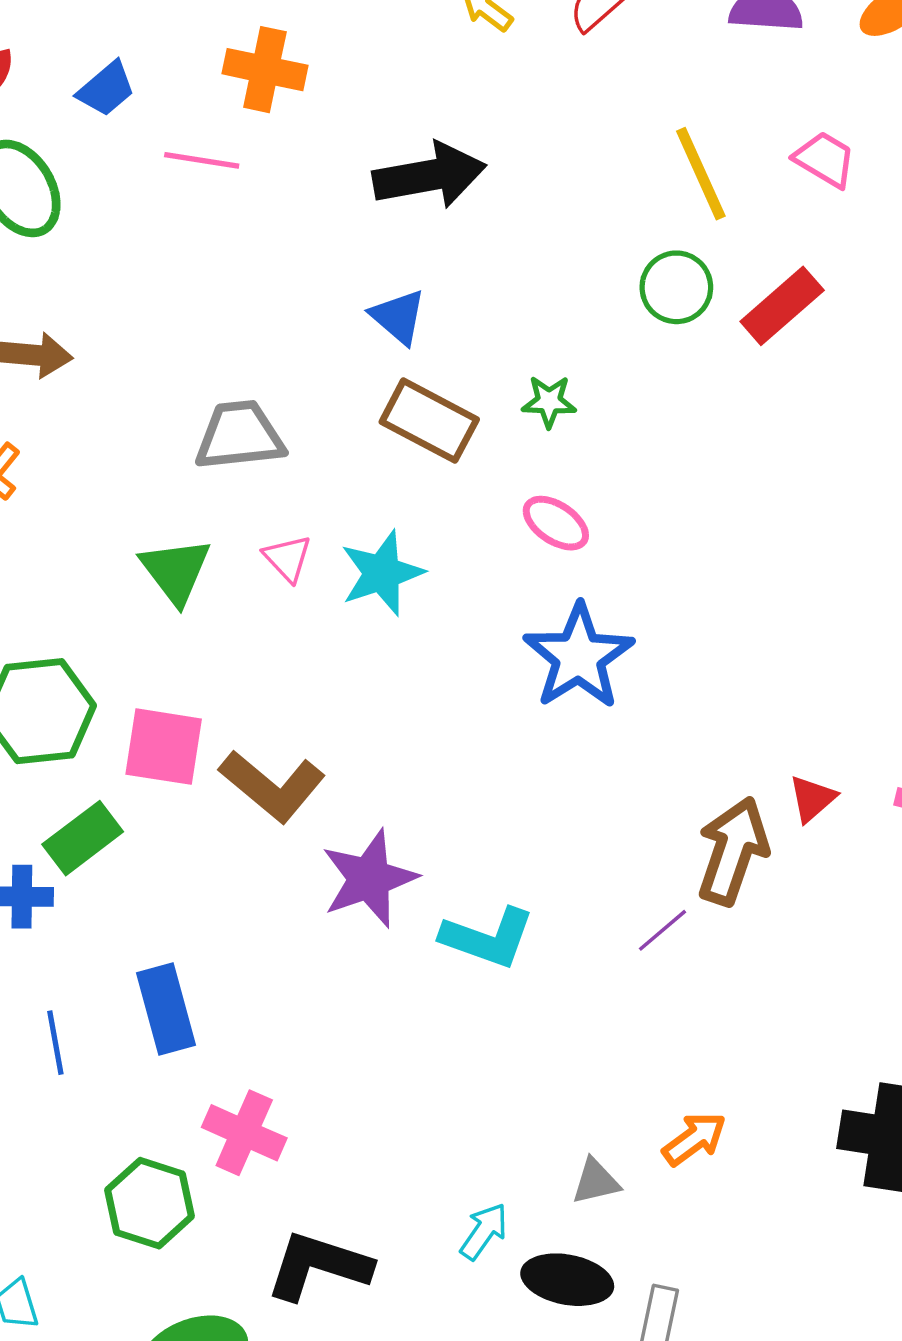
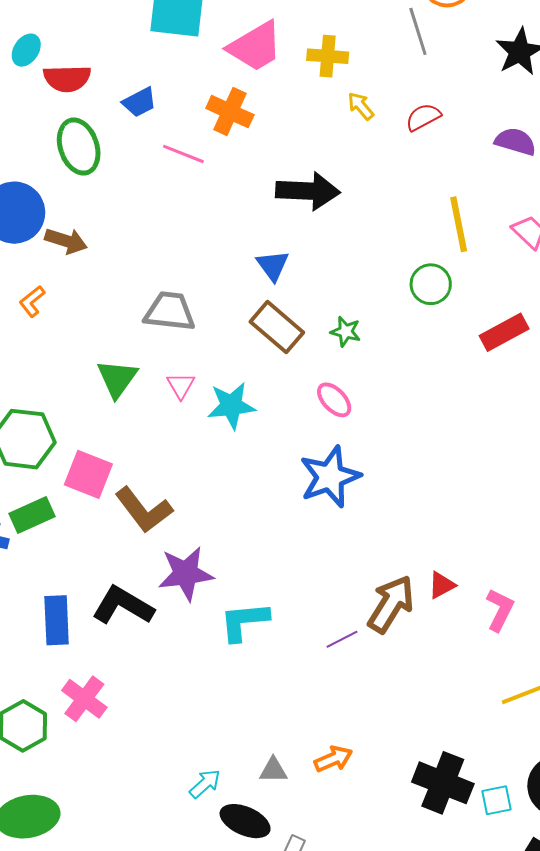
red rectangle: (782, 306) -> (504, 332), moved
cyan L-shape: (488, 938) -> (244, 621), turned 142
black L-shape: (318, 1266) -> (123, 606), moved

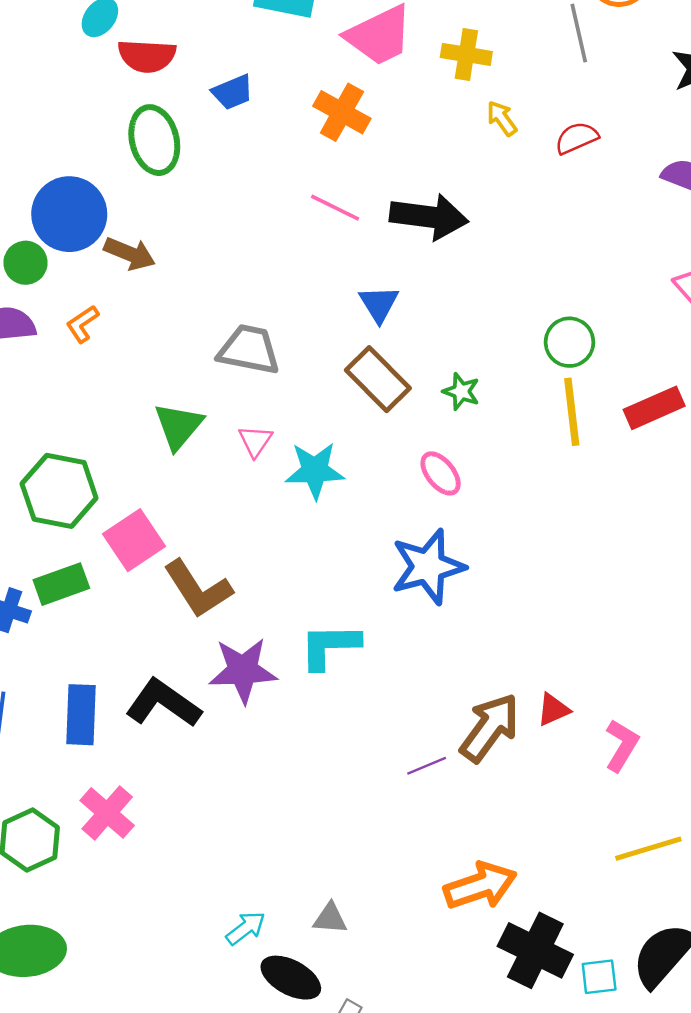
pink line: (183, 154) -> (335, 208), moved
yellow line: (459, 224) -> (572, 412), moved
pink square: (88, 474) -> (134, 540), turned 30
cyan L-shape: (244, 621) -> (330, 646), moved
orange arrow: (333, 759) -> (480, 886), moved, size x1.5

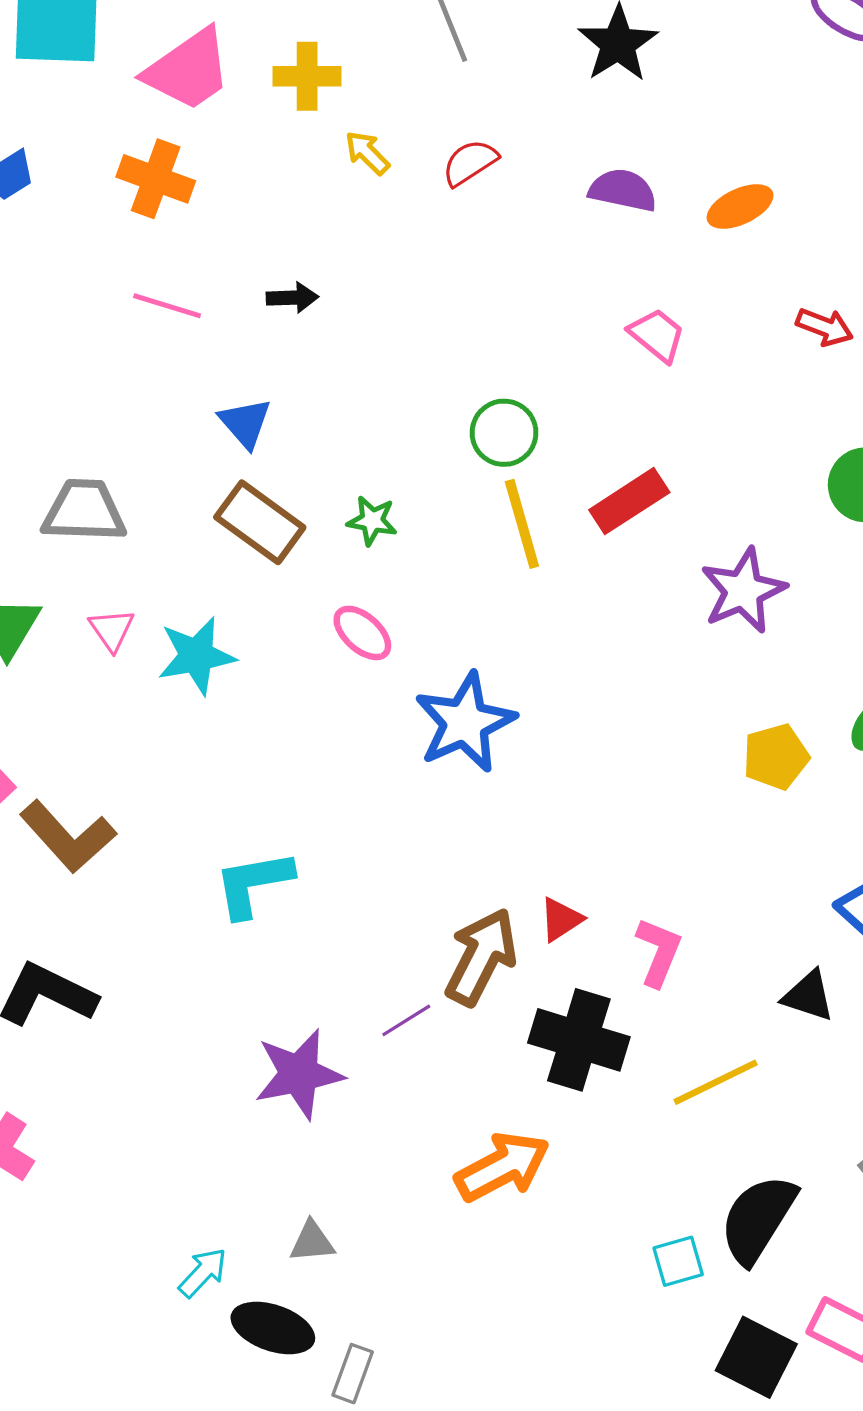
black arrow: (429, 217) -> (292, 298), size x0.5
blue star: (428, 567) -> (465, 722), moved
purple star: (243, 670) -> (299, 1074), moved
black cross: (535, 950) -> (579, 1040), moved

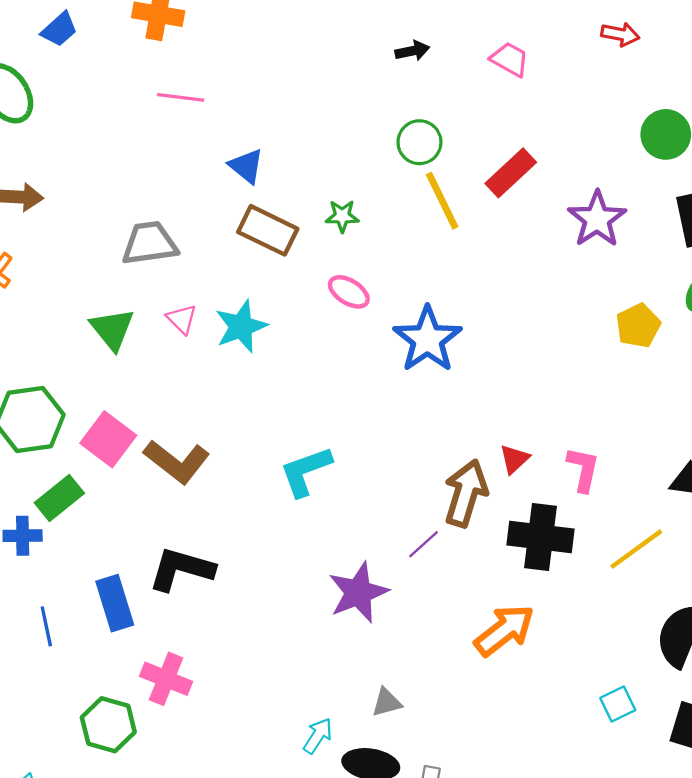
black arrow: (292, 298) -> (412, 51), moved
cyan square: (678, 1261) -> (618, 704), moved

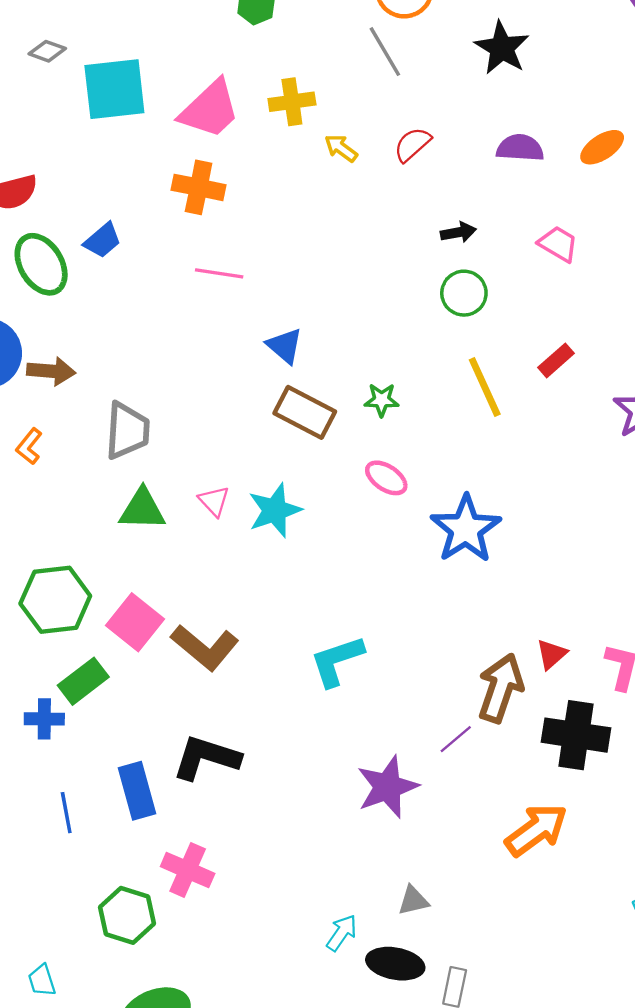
blue trapezoid: (59, 29) -> (103, 240), moved
green circle: (419, 142) -> (464, 293), moved
red rectangle: (511, 173) -> (556, 360), size x0.7
gray trapezoid: (150, 243) -> (127, 431), moved, turned 100
green triangle: (112, 329) -> (142, 509), turned -51

